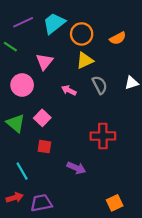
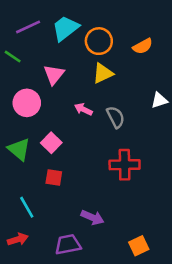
gray semicircle: (100, 85) -> (116, 117), moved
purple arrow: (76, 168) -> (92, 217), moved
purple trapezoid: (41, 203) -> (68, 244), moved

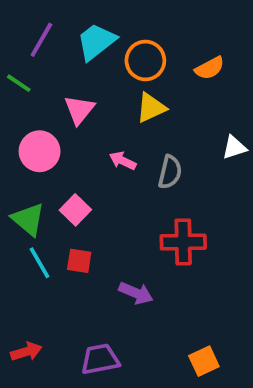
purple line: (28, 27) -> (41, 40), turned -35
gray semicircle: (116, 117) -> (170, 172), turned 40
cyan line: (27, 207) -> (40, 263), moved
purple arrow: (92, 217) -> (136, 293), moved

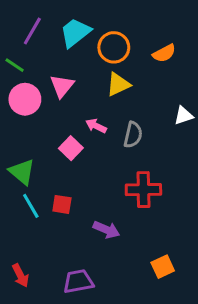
pink circle: (40, 151) -> (25, 99), moved
pink square: (75, 210) -> (71, 148), moved
red arrow: (26, 352) -> (20, 276), turned 80
orange square: (204, 361) -> (163, 267), moved

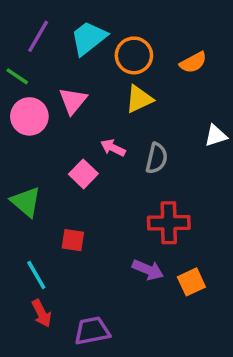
cyan line: (31, 206) -> (36, 275), moved
purple arrow: (106, 230) -> (148, 270), moved
orange square: (163, 267) -> (191, 282), moved
red arrow: (20, 276) -> (42, 313), moved

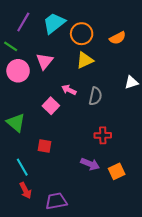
red cross: (169, 223) -> (103, 135), size x0.7

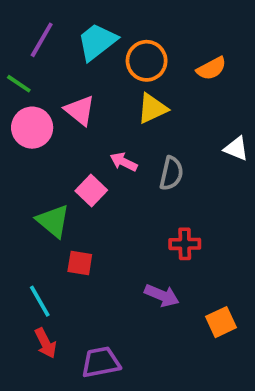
pink triangle: (45, 61) -> (80, 110), turned -30
white triangle: (131, 82) -> (236, 149), turned 40
green triangle: (16, 123) -> (53, 221), moved
orange square: (117, 171) -> (221, 322), moved

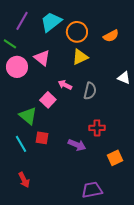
purple arrow: (162, 295) -> (77, 145), moved
cyan line: (40, 301) -> (21, 144), moved
orange square: (221, 322) -> (115, 158), moved
purple trapezoid: (101, 362) -> (92, 190), moved

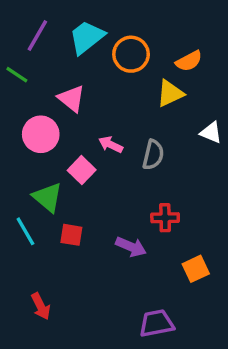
yellow triangle: (80, 57) -> (170, 93), moved
pink circle: (17, 67) -> (41, 134), moved
cyan line: (21, 144) -> (25, 231), moved

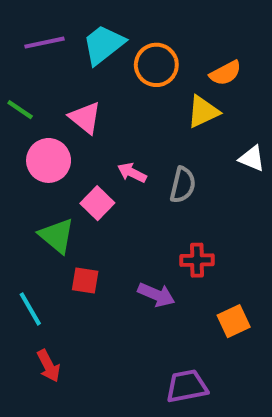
purple line: (37, 35) -> (44, 43), turned 48
green line: (17, 75) -> (20, 110), moved
cyan line: (25, 231) -> (30, 309), moved

